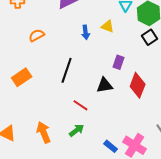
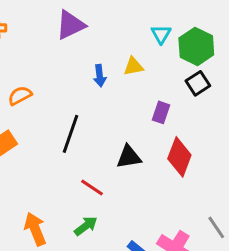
yellow triangle: (108, 26) -> (133, 66), turned -32
orange semicircle: (37, 35) -> (20, 96), moved
purple rectangle: (119, 62) -> (161, 112), moved

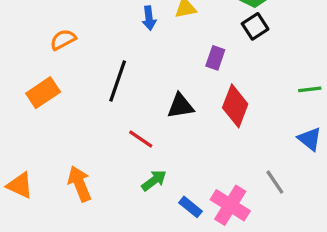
green arrow: (86, 226) -> (154, 180), moved

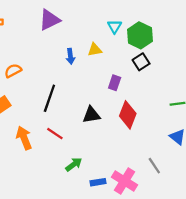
red line: (141, 139) -> (55, 134), moved
orange arrow: (79, 184) -> (24, 138), moved
blue rectangle: (190, 207) -> (98, 182), turned -48

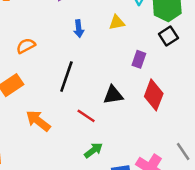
blue arrow: (70, 56) -> (79, 29), moved
red line: (55, 134) -> (86, 116), moved
orange arrow: (24, 138) -> (38, 121), turned -30

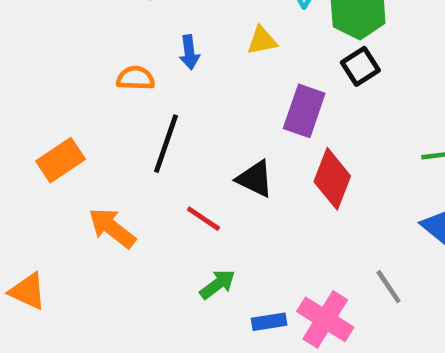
orange semicircle: (26, 46) -> (135, 78), moved, turned 30
purple rectangle: (139, 59) -> (304, 111), size x1.5
black triangle: (113, 95) -> (255, 179), turned 35

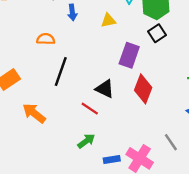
blue arrow: (189, 52) -> (72, 12), moved
red line: (203, 219) -> (90, 109), moved

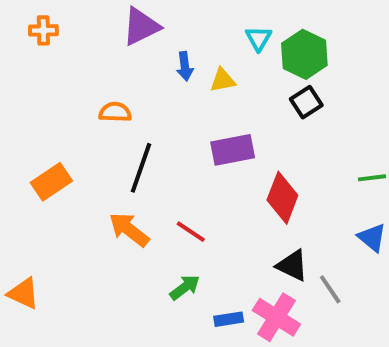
blue arrow: (72, 12) -> (185, 66), moved
purple rectangle: (129, 55) -> (233, 150), moved, turned 60
black triangle: (105, 89) -> (292, 265), moved
orange arrow: (34, 113) -> (129, 230), moved

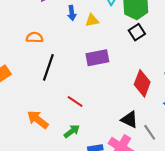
red diamond: (282, 198) -> (142, 83), moved
orange arrow: (129, 230) -> (38, 120), moved

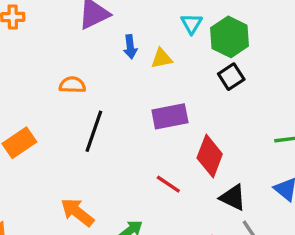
red diamond: (142, 83) -> (210, 156), moved
red line: (75, 101) -> (168, 184), moved
black triangle: (129, 120) -> (233, 197), moved

